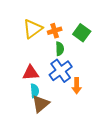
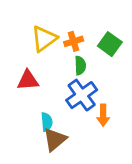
red triangle: (31, 73) -> (28, 80), moved

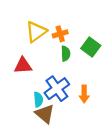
green square: (110, 44) -> (91, 47), moved
blue cross: (82, 95) -> (57, 89), moved
brown triangle: (55, 139) -> (45, 114), turned -40

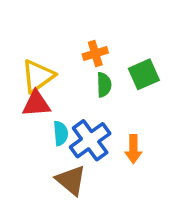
yellow triangle: (36, 32) -> (38, 76), moved
green square: (91, 47) -> (144, 74), turned 30
cyan semicircle: (38, 100) -> (61, 133), moved

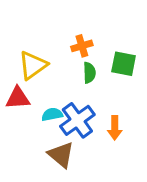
green square: (144, 74) -> (124, 64), turned 35
red triangle: (36, 104) -> (18, 98), moved
cyan semicircle: (61, 133) -> (52, 114), turned -96

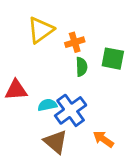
yellow triangle: (33, 65) -> (41, 30), moved
orange arrow: (115, 128) -> (103, 139), moved, turned 125

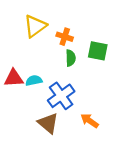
orange cross: (75, 42) -> (65, 37), turned 35
cyan semicircle: (47, 105) -> (34, 80), moved

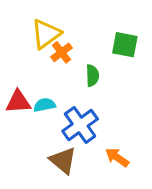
orange cross: (65, 37) -> (62, 52), moved, turned 35
green square: (98, 51) -> (125, 45), moved

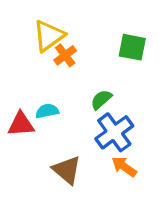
green semicircle: (92, 76) -> (101, 100), moved, turned -130
red triangle: (18, 102) -> (21, 124), moved
blue cross: (80, 125) -> (114, 132), moved

